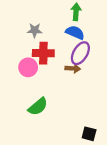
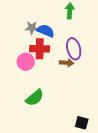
blue semicircle: (75, 32) -> (46, 31), moved
purple ellipse: (80, 53) -> (74, 49), turned -45

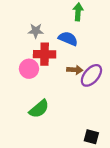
blue semicircle: (46, 31) -> (68, 39), moved
purple ellipse: (74, 49) -> (91, 75), moved, turned 55

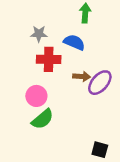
pink circle: (29, 69) -> (36, 96), moved

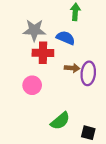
gray star: (39, 34) -> (34, 30), size x1.5
purple ellipse: (100, 83) -> (88, 73), turned -35
green semicircle: (43, 119) -> (60, 121), moved

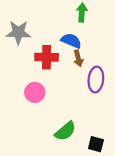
gray star: (34, 30) -> (18, 32), moved
brown arrow: (72, 68) -> (78, 58), moved, turned 72

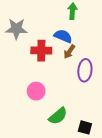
brown arrow: (78, 58) -> (69, 52), turned 48
pink circle: (35, 92) -> (36, 91), moved

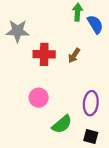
blue semicircle: (63, 36) -> (95, 24), moved, turned 36
purple ellipse: (85, 70) -> (91, 103), moved

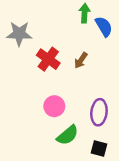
red cross: (44, 54) -> (48, 59), turned 35
pink circle: (39, 98) -> (54, 106), moved

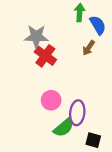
gray star: (19, 34) -> (36, 36), moved
brown arrow: (81, 60) -> (89, 48), moved
purple ellipse: (99, 112) -> (77, 113), moved

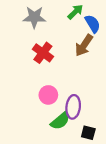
green arrow: (80, 12) -> (75, 12), turned 42
gray star: (36, 36) -> (34, 17), moved
brown arrow: (89, 48) -> (84, 45), size x1.5

